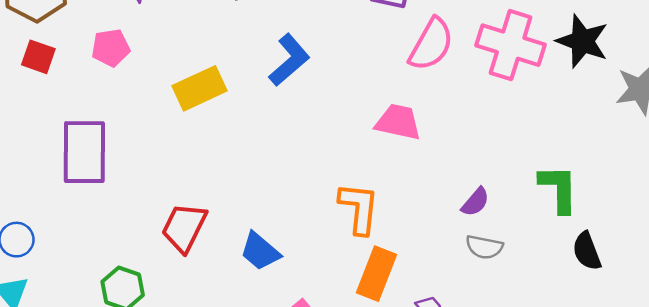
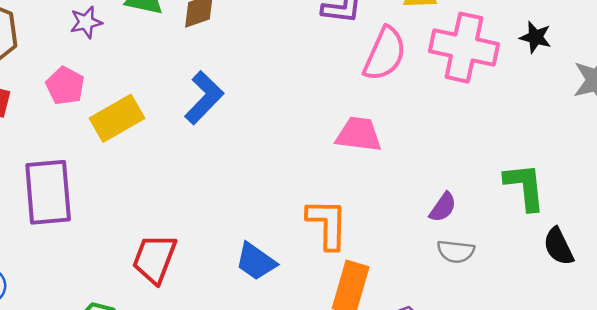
black star: (582, 41) -> (535, 37), size x0.6
pink pentagon: (111, 48) -> (65, 86), turned -30
blue L-shape: (289, 60) -> (204, 98), moved
yellow rectangle: (199, 88) -> (117, 118), moved
blue trapezoid: (260, 251) -> (256, 261), moved

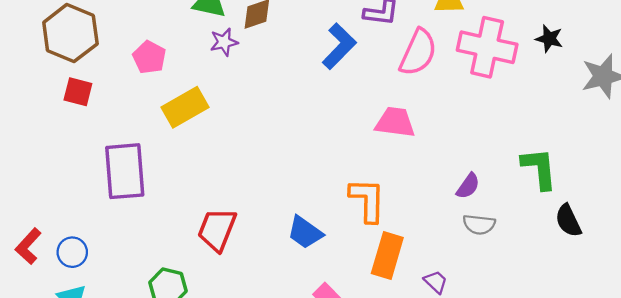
purple star: (86, 22) -> (224, 42), moved
pink pentagon: (65, 86) -> (149, 57), moved
blue L-shape: (204, 98) -> (339, 46), moved

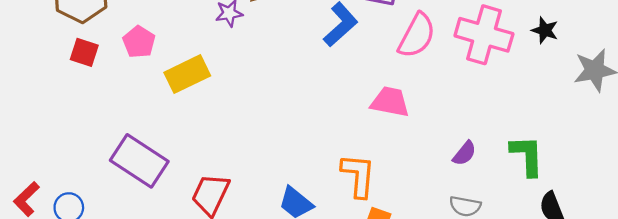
pink pentagon: (149, 57) -> (139, 42), moved
purple rectangle: (125, 171) -> (139, 161), moved, turned -56
purple semicircle: (468, 186) -> (464, 153), moved

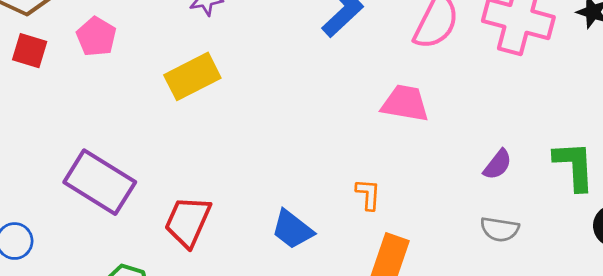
yellow rectangle: (187, 74) -> (192, 76), moved
orange L-shape: (358, 175) -> (368, 194), size x0.6

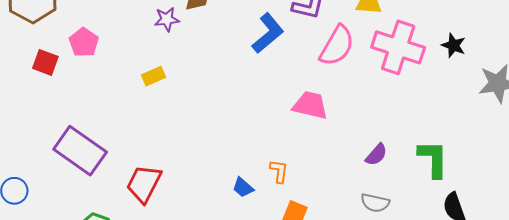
red square: (30, 51) -> (45, 62), moved
yellow rectangle: (192, 76) -> (154, 76), size x0.6
blue trapezoid: (292, 230) -> (243, 187), moved, size x0.7

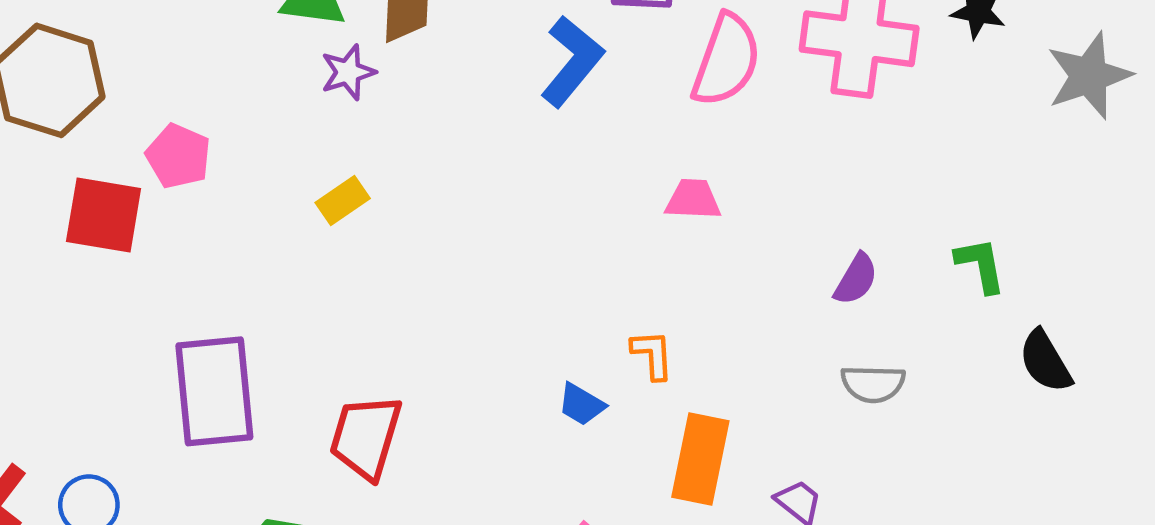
red square: (45, 62) -> (104, 215), size x1.4
pink trapezoid: (310, 105) -> (693, 199), size x0.7
purple rectangle: (80, 151) -> (214, 391), turned 60
green L-shape: (433, 159) -> (980, 265), size x0.7

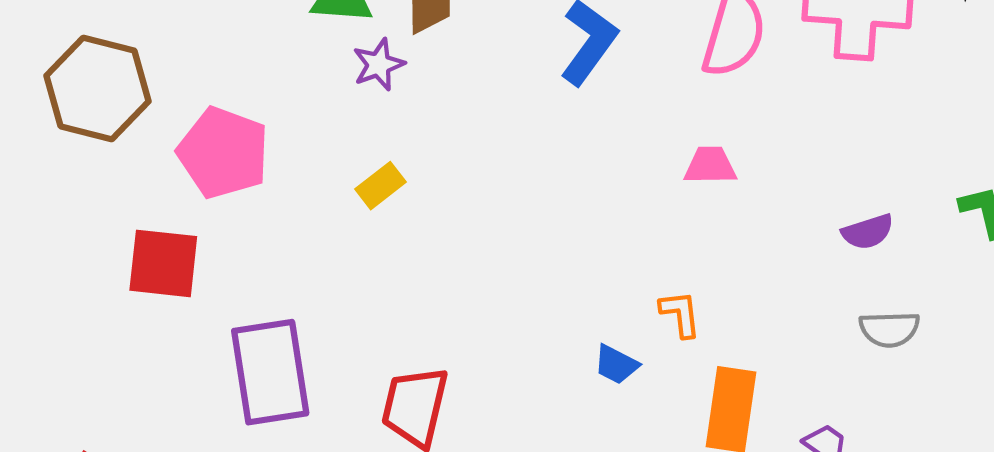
pink pentagon: (178, 156) -> (223, 153), size x1.5
red square: (104, 215) -> (163, 263), moved
purple semicircle: (856, 279) -> (868, 232), turned 45

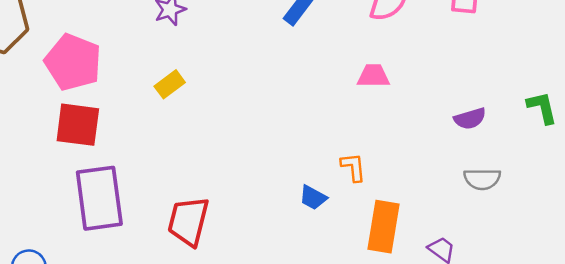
red square: (163, 263) -> (78, 125), moved

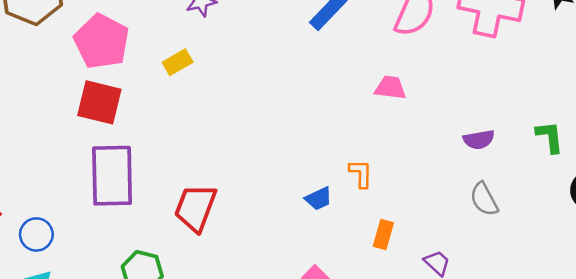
yellow rectangle: (170, 84) -> (178, 62), moved
gray semicircle: (482, 179) -> (484, 199), turned 56
blue trapezoid: (313, 198) -> (319, 199), turned -60
orange rectangle: (383, 227) -> (383, 234), size x0.6

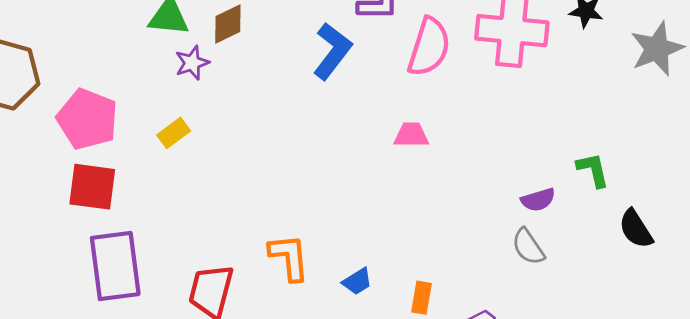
purple semicircle: (479, 140) -> (538, 200), moved
orange L-shape: (361, 174) -> (289, 257), moved, size x1.5
blue trapezoid: (319, 199) -> (357, 281), moved

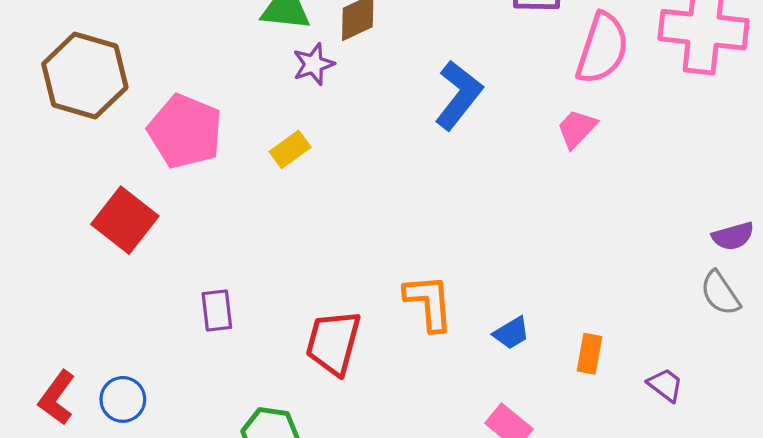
blue L-shape: (332, 51) -> (458, 95), moved
pink trapezoid: (411, 135) -> (577, 129), moved, turned -48
red square: (92, 187) -> (125, 220), moved, turned 30
purple rectangle: (115, 266) -> (217, 310), size x0.5

